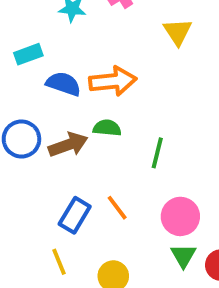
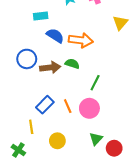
pink circle: (180, 216) -> (89, 108), moved

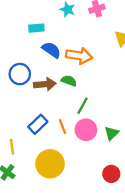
green line: (95, 83) -> (82, 106), moved
yellow line: (31, 127) -> (12, 147), moved
green triangle: (96, 139) -> (112, 133), moved
yellow circle: (57, 141) -> (50, 164), size x1.6

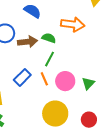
orange arrow: (79, 56) -> (73, 24), moved
green line: (82, 106) -> (50, 59), moved
yellow circle: (50, 164) -> (55, 114), moved

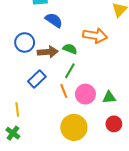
blue rectangle: (22, 77) -> (37, 79), moved
green triangle: (88, 83) -> (109, 97), turned 40
red circle: (89, 120) -> (114, 124), moved

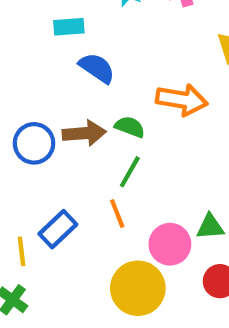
blue circle: (25, 42) -> (34, 143), moved
blue rectangle: (37, 79) -> (58, 229), moved
pink circle: (85, 94) -> (170, 244), moved

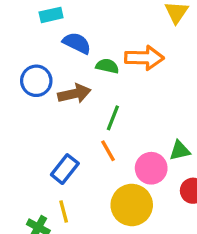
green semicircle: (130, 127) -> (107, 66), moved
blue circle: (34, 143) -> (36, 81), moved
yellow line: (21, 251) -> (64, 211), moved

